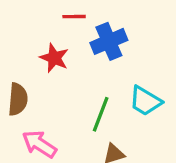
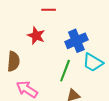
blue cross: (109, 41) -> (76, 41), moved

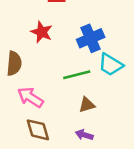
green line: (65, 71) -> (77, 75), turned 55

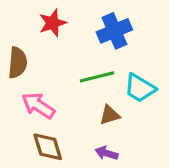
red star: (42, 32) -> (52, 23), turned 30
cyan trapezoid: (111, 65) -> (140, 88), moved

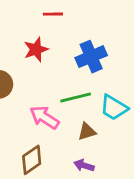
pink arrow: (38, 106) -> (44, 117), moved
brown diamond: (48, 147) -> (32, 160), turned 72

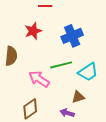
cyan trapezoid: (114, 108) -> (88, 72), turned -65
brown triangle: (87, 132) -> (78, 97), moved

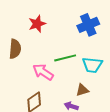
blue cross: (72, 36) -> (88, 25), moved
cyan trapezoid: (88, 72) -> (92, 65), turned 40

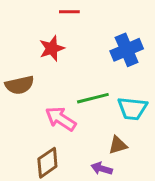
brown semicircle: (15, 49) -> (20, 85), turned 72

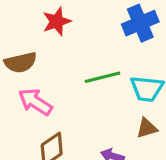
pink arrow: (61, 119) -> (35, 102), moved
brown triangle: (118, 145) -> (147, 128), moved

